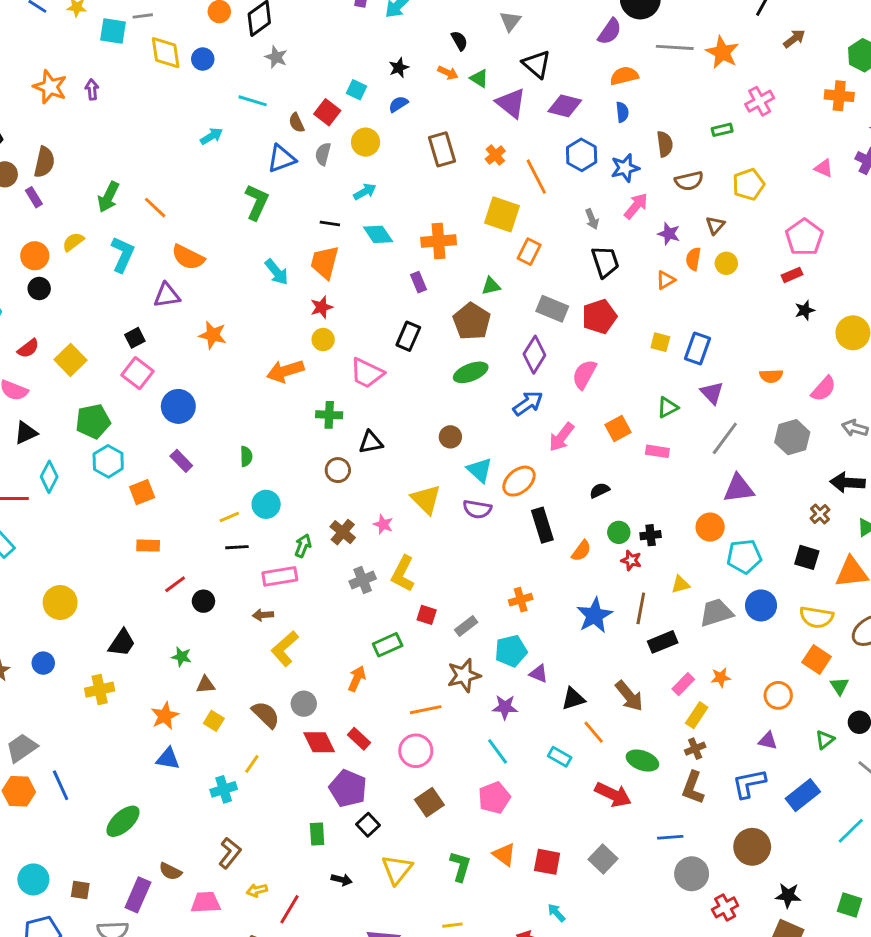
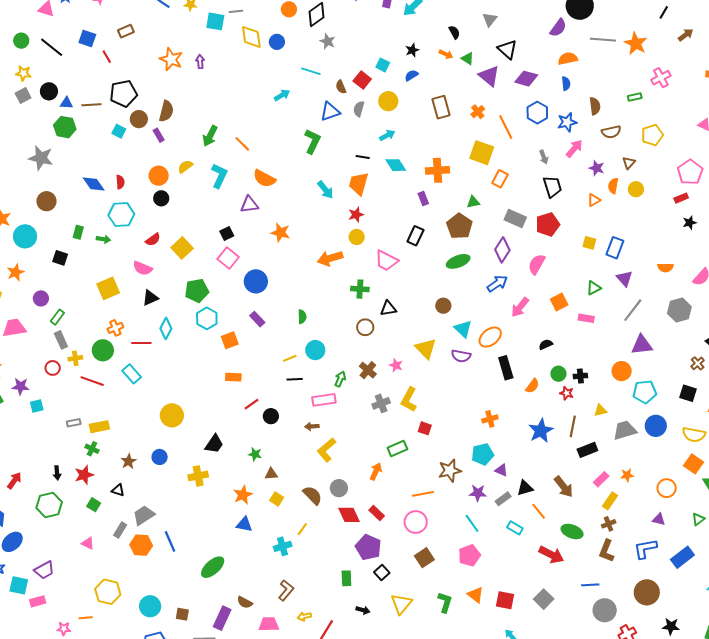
gray rectangle: (466, 626) -> (503, 499), moved

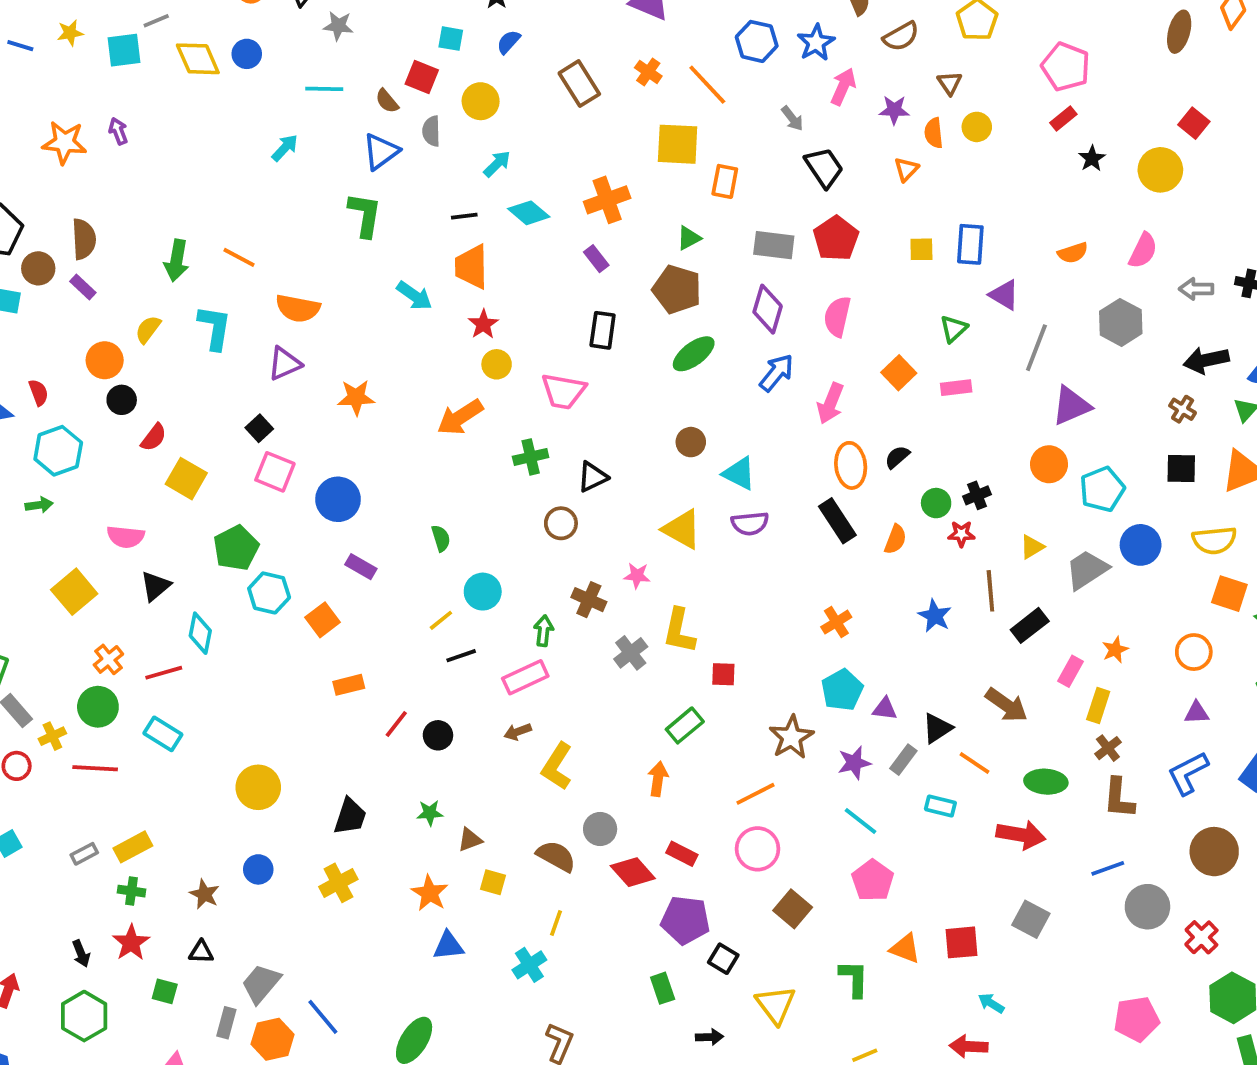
red semicircle: (153, 240) -> (154, 437), moved
orange ellipse: (490, 337) -> (851, 465), moved, turned -40
blue star: (541, 431) -> (935, 616), size x0.7

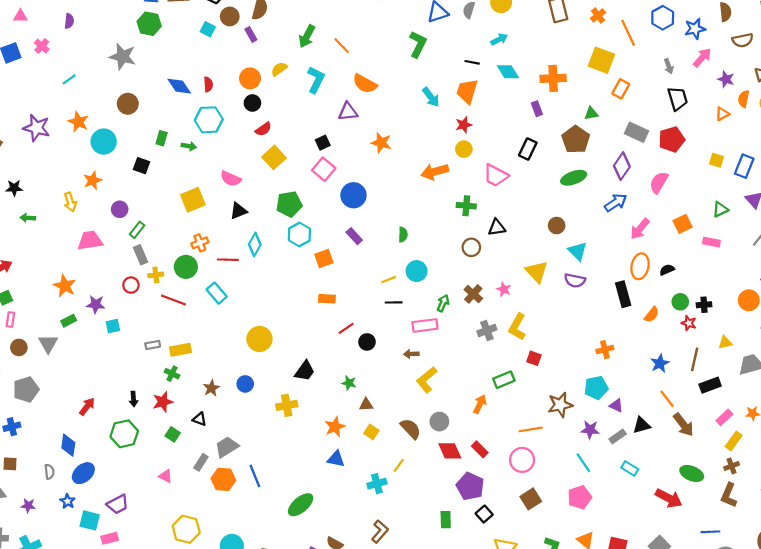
orange line: (975, 763) -> (667, 399), moved

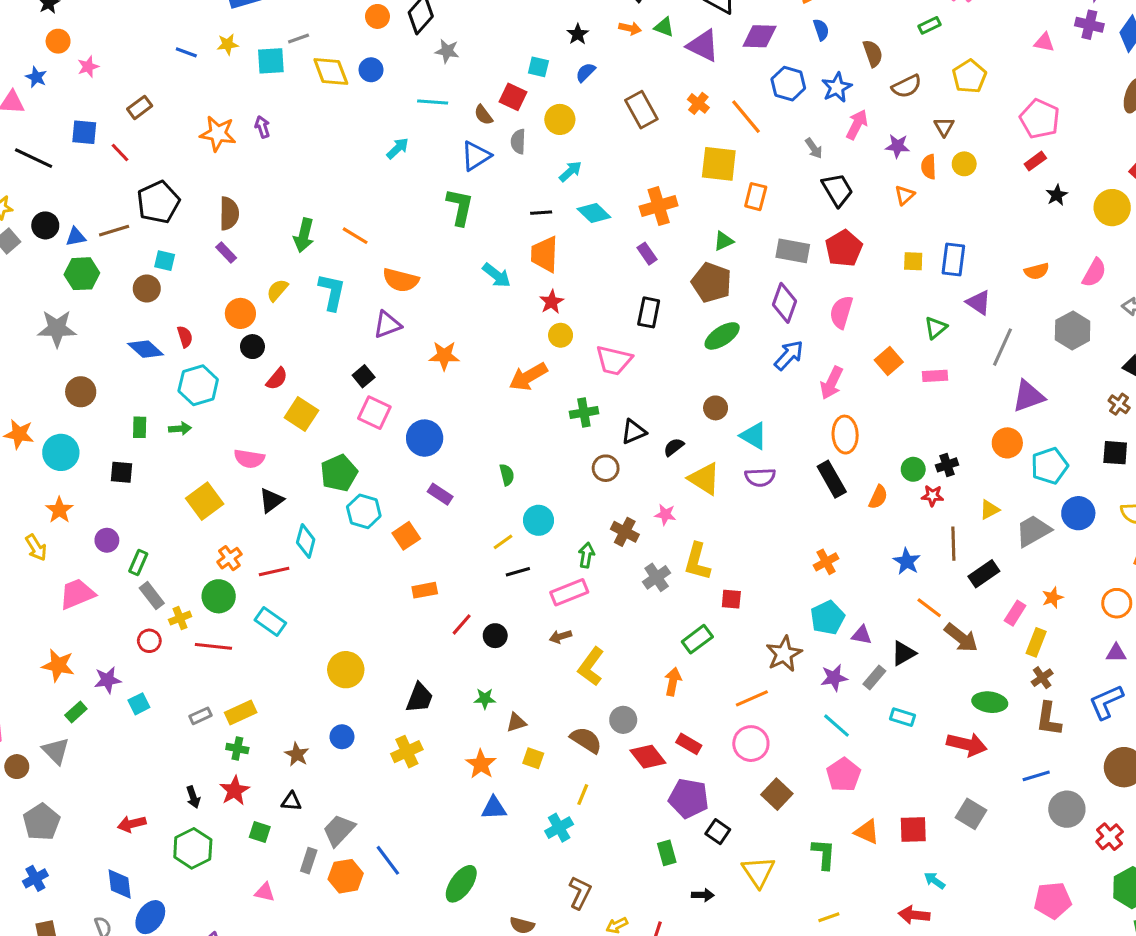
brown circle: (230, 16) -> (147, 289), moved
black semicircle: (667, 270) -> (674, 447), moved
red arrow: (87, 407) -> (132, 824), turned -126

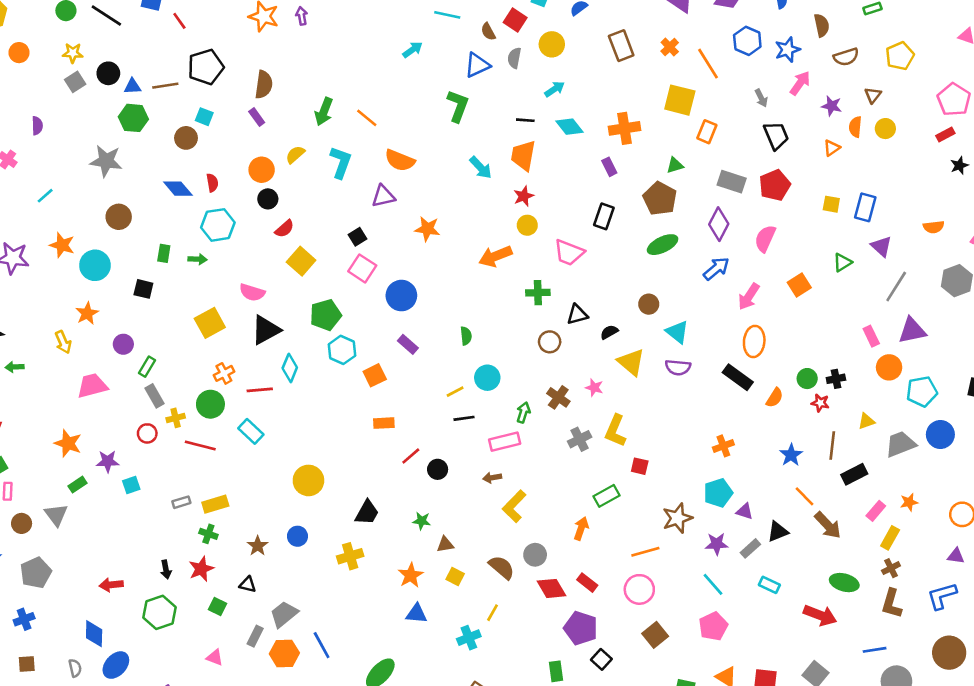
pink rectangle: (935, 376) -> (871, 336), moved, turned 60
black rectangle: (832, 479) -> (738, 377), turned -32
black triangle: (271, 500) -> (266, 330), size x1.4

